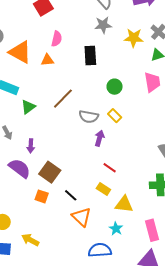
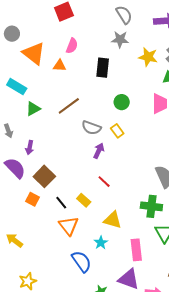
yellow rectangle: (103, 189) -> (84, 200), moved
blue semicircle: (100, 250) -> (81, 261), turned 50

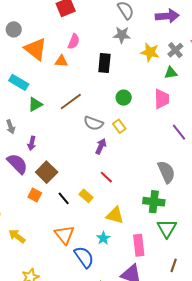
orange triangle: (69, 226) -> (64, 235), moved

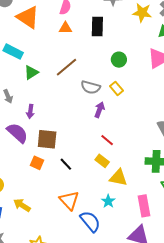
orange triangle: (61, 61) -> (65, 28), moved
brown square: (47, 172) -> (47, 139), turned -35
yellow rectangle: (86, 196) -> (102, 161), moved

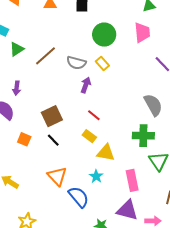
green circle: (119, 60) -> (104, 35), size x1.5
brown line: (66, 67) -> (46, 56), moved
brown square: (47, 139) -> (52, 116), moved, turned -30

